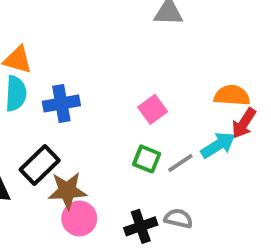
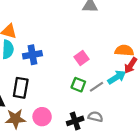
black rectangle: (40, 165) -> (21, 88), turned -36
brown star: (67, 191) -> (15, 119), moved

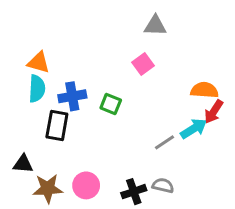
pink square: (82, 58) -> (143, 64), moved
green square: (78, 85) -> (111, 104), moved
black rectangle: (21, 88) -> (57, 125), moved

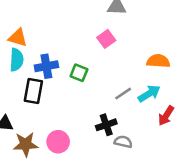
red arrow: (214, 112) -> (166, 116), moved
gray line: (164, 142) -> (123, 94), moved
black cross: (134, 192) -> (106, 125), moved

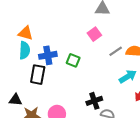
gray line: (123, 94) -> (116, 51), moved

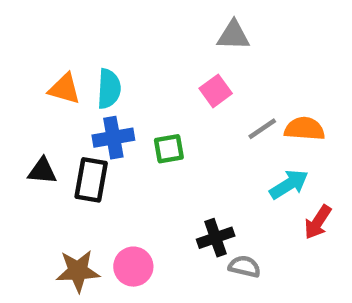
cyan semicircle: (25, 50) -> (109, 89), moved
green square: (73, 60) -> (169, 149), turned -32
black triangle: (15, 100) -> (42, 171), moved

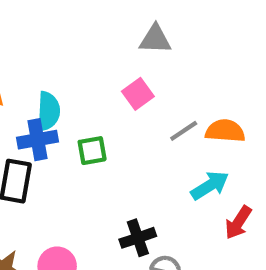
cyan semicircle: (109, 89) -> (48, 111), moved

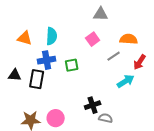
cyan semicircle: (48, 111) -> (52, 36), moved
orange semicircle: (225, 131) -> (129, 39), moved
red arrow: (238, 223) -> (140, 62), moved

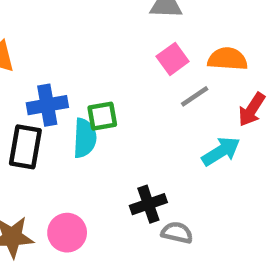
cyan semicircle: (52, 36) -> (85, 138), moved
pink square: (93, 39) -> (173, 59), moved

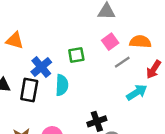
blue cross: (47, 105) -> (41, 67), turned -30
green square: (102, 116) -> (76, 55), moved

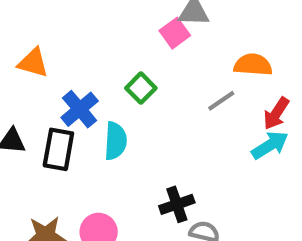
pink square: (110, 42) -> (175, 33), moved
green square: (76, 55) -> (141, 88), turned -35
cyan arrow: (137, 92) -> (270, 145), moved

